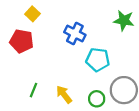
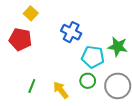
green star: (124, 20) -> (118, 47), moved
green circle: (97, 99) -> (88, 81), moved

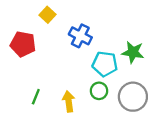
yellow square: (31, 13) -> (48, 15), moved
yellow arrow: (61, 90) -> (69, 101), turned 30

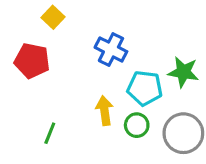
yellow square: (48, 15) -> (53, 17), moved
yellow arrow: (69, 101) -> (105, 111), moved

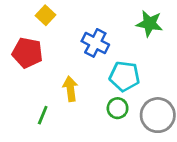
green star: (183, 72) -> (149, 24), moved
yellow arrow: (105, 111) -> (70, 89), moved

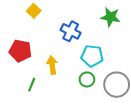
red pentagon: (27, 53) -> (20, 51), moved

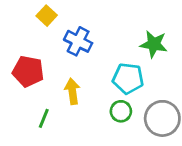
green star: (110, 17) -> (154, 44), moved
blue cross: (71, 31) -> (78, 41), moved

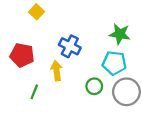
blue cross: (78, 41) -> (70, 46), moved
cyan pentagon: (128, 78) -> (114, 63), moved

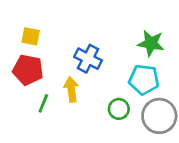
yellow square: (37, 12) -> (31, 36), moved, turned -32
green line: (34, 92) -> (43, 103), moved

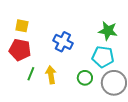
yellow arrow: (71, 89) -> (51, 75), moved

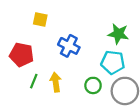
yellow square: (22, 26) -> (40, 20), moved

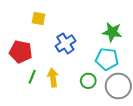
blue cross: (69, 46) -> (65, 43), turned 30

